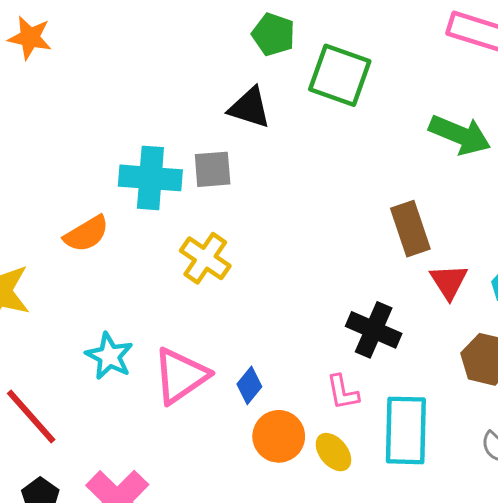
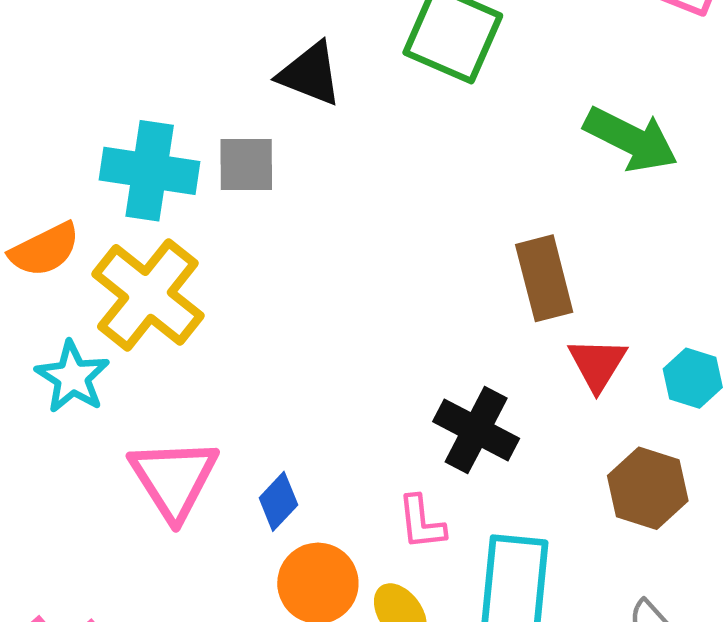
yellow cross: (205, 258) -> (148, 295), moved, size x1.4
cyan star: (109, 356) -> (72, 377), moved
pink triangle: (181, 376) -> (174, 479), turned -32

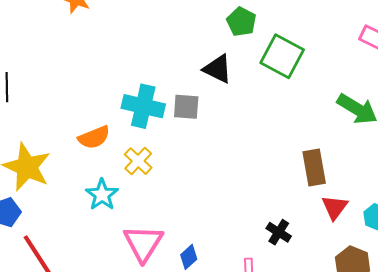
yellow cross: (148, 295) -> (138, 161), size x0.6
black cross: (476, 430) -> (279, 232), size x0.7

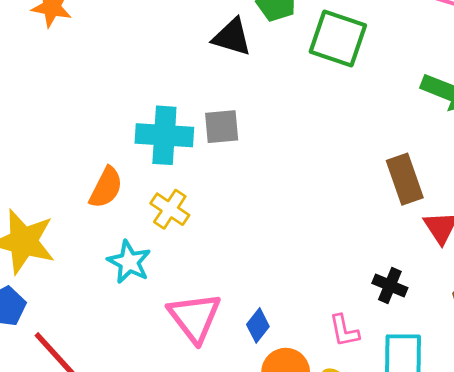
black triangle: (218, 69) -> (232, 37), moved
orange semicircle: (94, 137) -> (106, 188), turned -32
black cross: (279, 232) -> (390, 286), moved

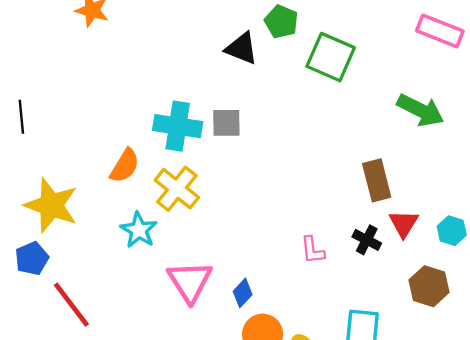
yellow cross: (170, 209) -> (177, 189), size x1.4
black cross: (390, 286) -> (367, 240), moved
pink L-shape: (344, 331) -> (313, 250), moved

